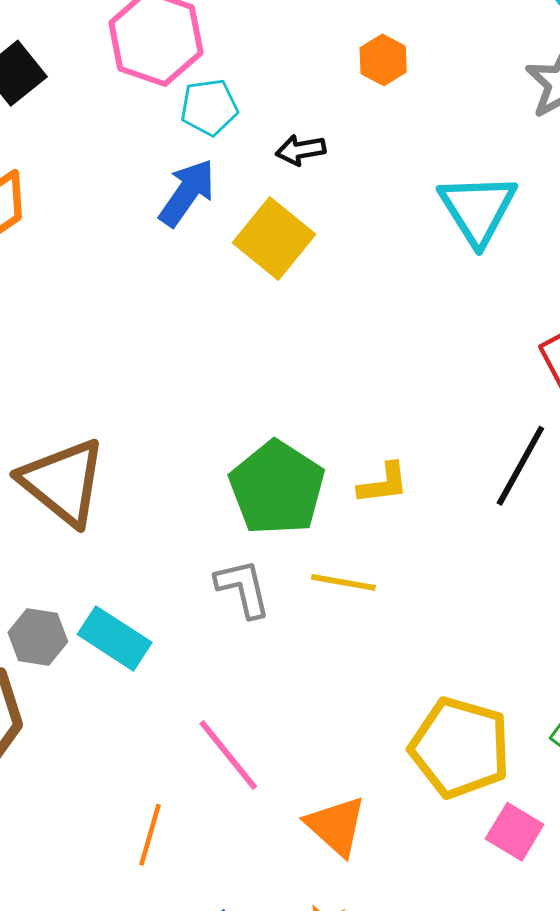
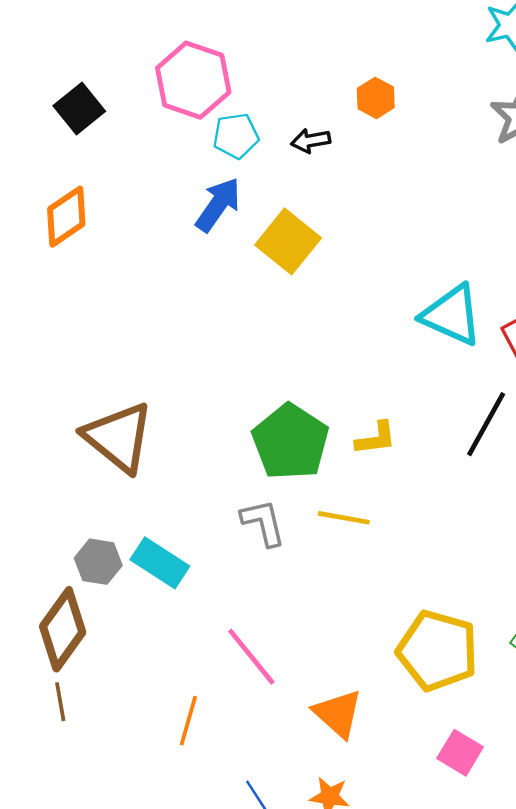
black arrow: (301, 150) -> (311, 141), moved
cyan triangle: (478, 209) -> (452, 315), moved, turned -34
pink square: (515, 832) -> (460, 753), moved

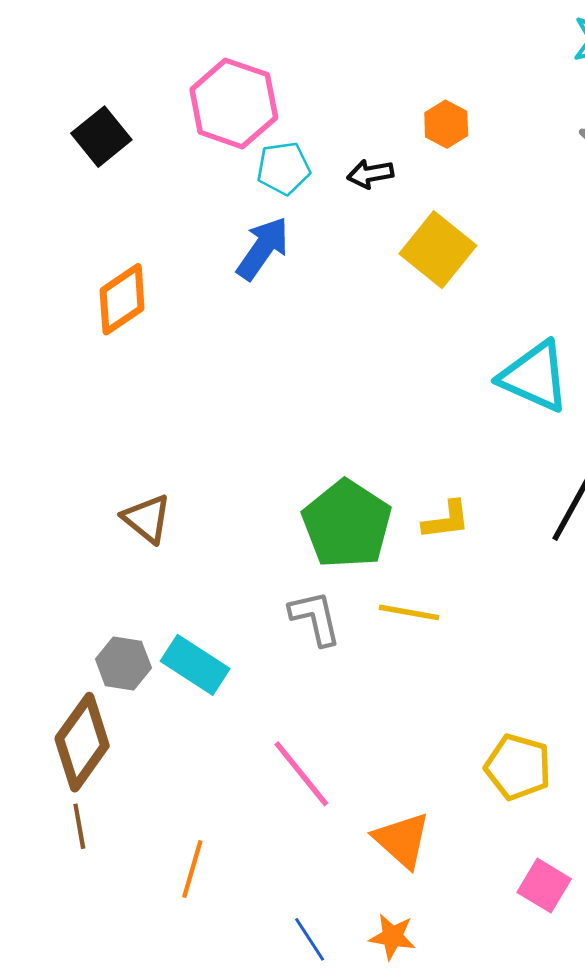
orange diamond: (66, 217) -> (122, 299), moved
yellow square: (288, 241) -> (438, 250), moved
brown triangle: (118, 437) -> (147, 519), size x0.6
yellow pentagon: (438, 651) -> (518, 767), size x0.7
orange line: (188, 721) -> (192, 869), moved

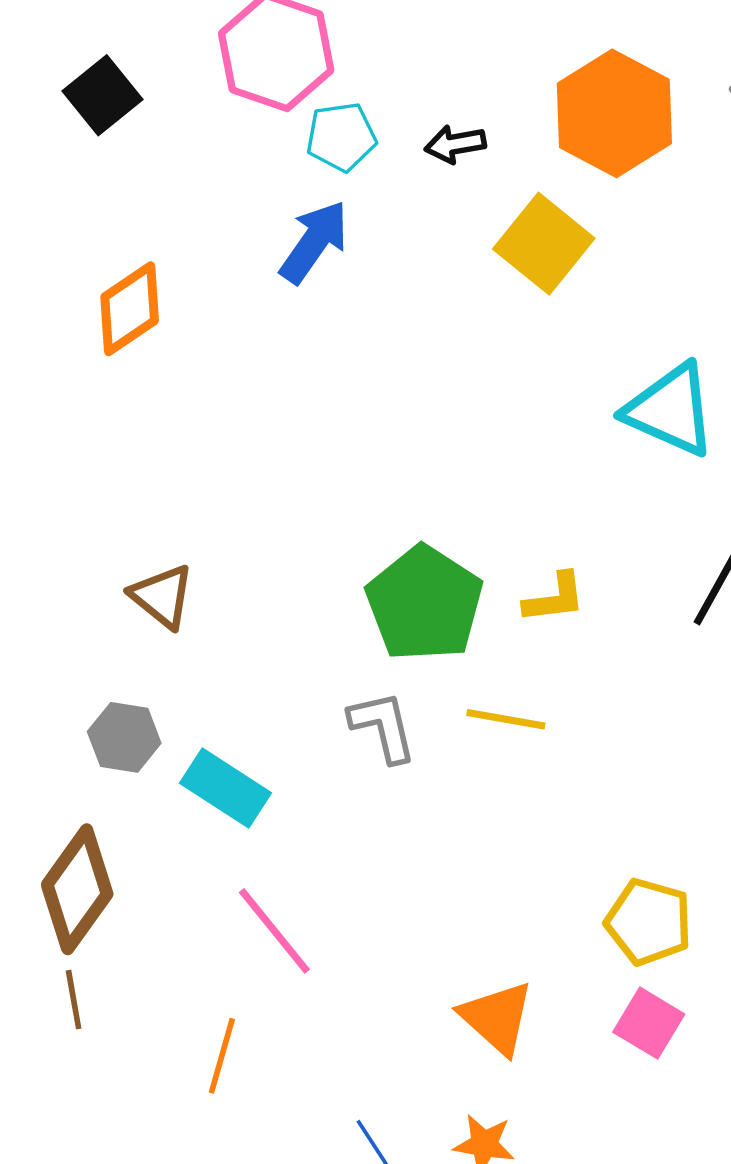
orange hexagon: (446, 124) -> (614, 113), moved, size x2.0
gray hexagon: (123, 663) -> (124, 737), moved
pink line: (301, 774) -> (274, 931), moved
pink square: (544, 886) -> (649, 1023), moved

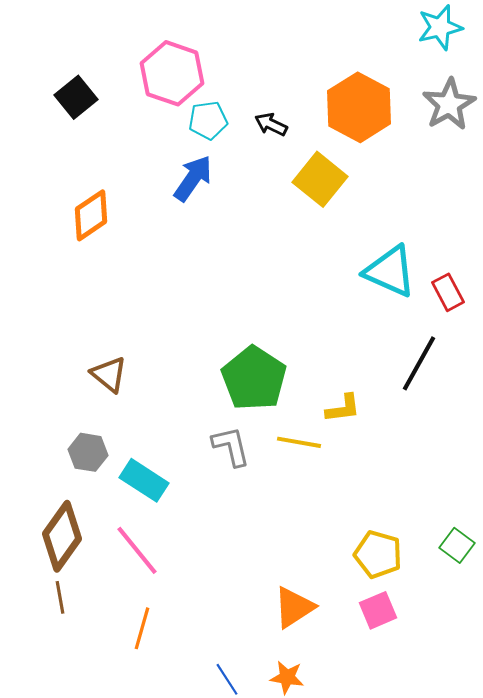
black arrow: (455, 144) -> (271, 124), turned 36
yellow L-shape: (555, 598) -> (343, 408), moved
pink line: (274, 931) -> (137, 550), moved
orange triangle: (497, 1018) -> (294, 607), turned 45
pink square: (649, 1023) -> (378, 610), turned 36

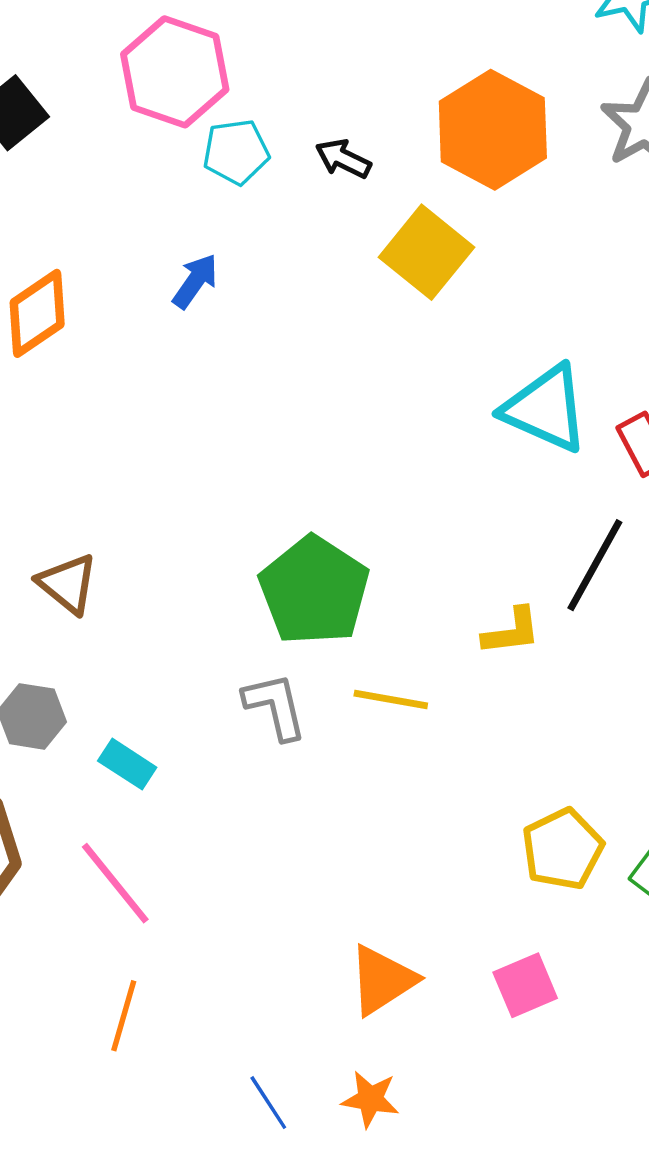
blue arrow: (193, 178) -> (195, 281), moved, size x0.7
yellow L-shape: (343, 408) -> (512, 631), moved
cyan rectangle: (144, 480) -> (127, 764), size x0.7
yellow pentagon: (378, 554) -> (563, 849), moved, turned 30

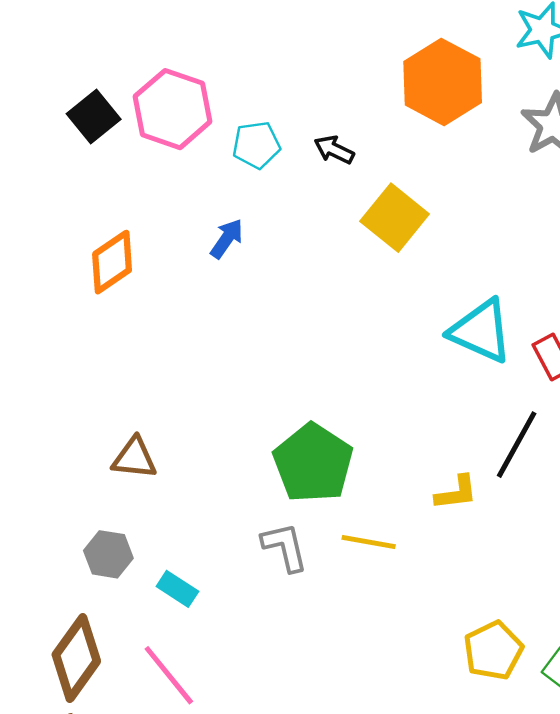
pink hexagon: (175, 72) -> (173, 109), moved
orange hexagon: (493, 130) -> (443, 82), moved
brown triangle: (68, 584) -> (134, 458), turned -33

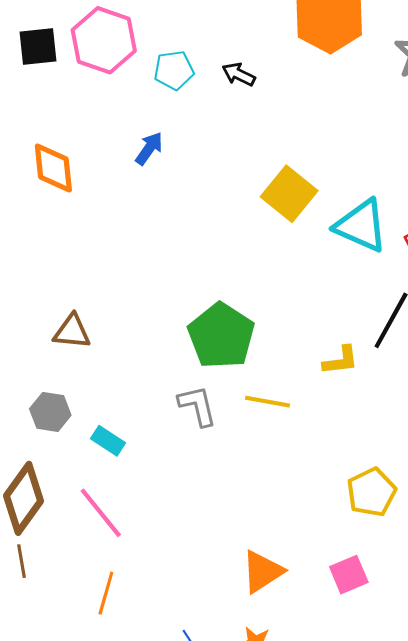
black square: (94, 116) -> (38, 47), turned 33
yellow square: (395, 218) -> (289, 194), moved
orange diamond: (112, 262) -> (53, 168), turned -62

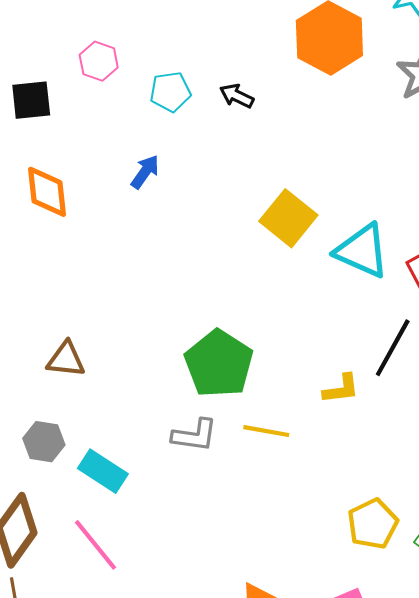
pink hexagon: (104, 40) -> (99, 61), size x0.6
black square: (38, 47) -> (31, 100), moved
gray L-shape: (198, 406) -> (195, 435), turned 111
cyan rectangle: (108, 441) -> (103, 471), size x1.4

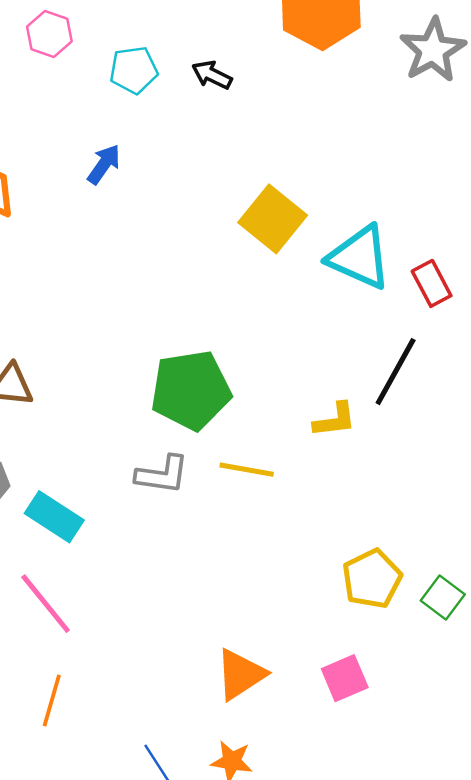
green pentagon: (219, 364) -> (191, 390), turned 30

